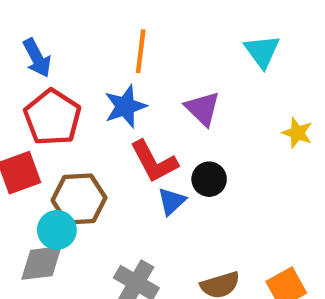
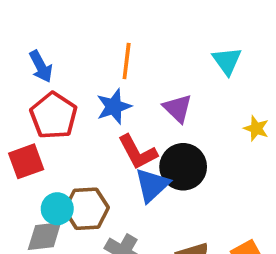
black circle: (209, 179) -> (183, 167), size x1.6
brown hexagon: (79, 199) -> (86, 209), moved
blue triangle: (172, 201) -> (152, 185), size x1.5

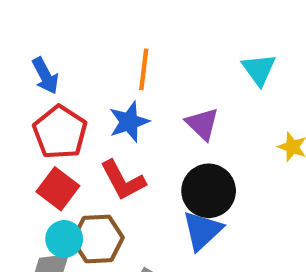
red L-shape: (138, 152) -> (123, 180), moved
red square: (26, 161) -> (58, 189), moved, turned -33
blue triangle: (152, 185) -> (202, 231), moved

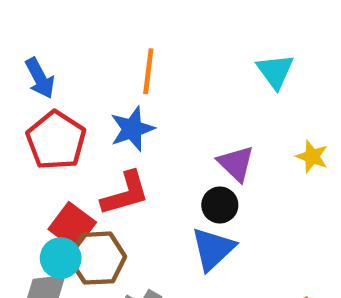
purple triangle: (202, 124) -> (236, 163), moved
red L-shape: (123, 180) -> (125, 193), turned -78
red square: (58, 189) -> (72, 226), moved
black circle: (209, 191) -> (220, 205), size x0.6

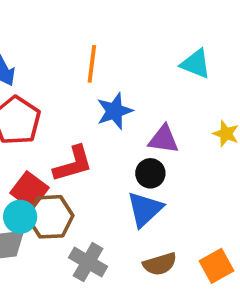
cyan triangle: (275, 71) -> (196, 64), turned -32
blue star: (132, 129) -> (115, 111), moved
purple triangle: (236, 163) -> (164, 139), turned -36

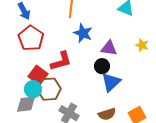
blue star: (115, 111) -> (83, 33), turned -30
blue triangle: (145, 209) -> (111, 82), moved

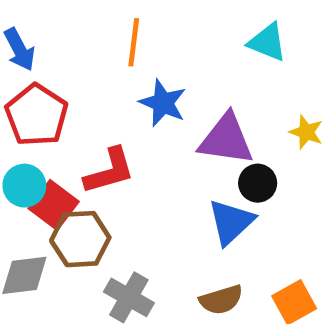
purple triangle: (109, 48) -> (226, 139), size x1.4
black circle: (102, 66) -> (258, 183), moved
cyan circle: (33, 89) -> (24, 186), moved

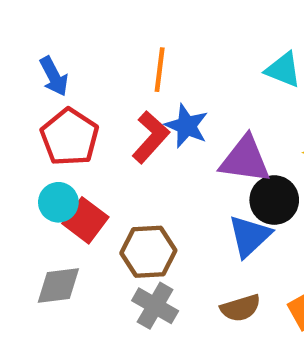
red L-shape: (109, 171) -> (151, 137), moved, turned -32
black circle: (258, 183) -> (274, 200), size x1.4
brown hexagon: (80, 239) -> (148, 252), moved

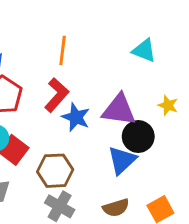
blue star: (187, 126) -> (76, 117), moved

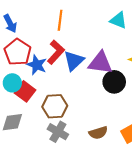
blue star: (76, 117) -> (37, 65), moved
blue triangle: (122, 160) -> (74, 61), moved

